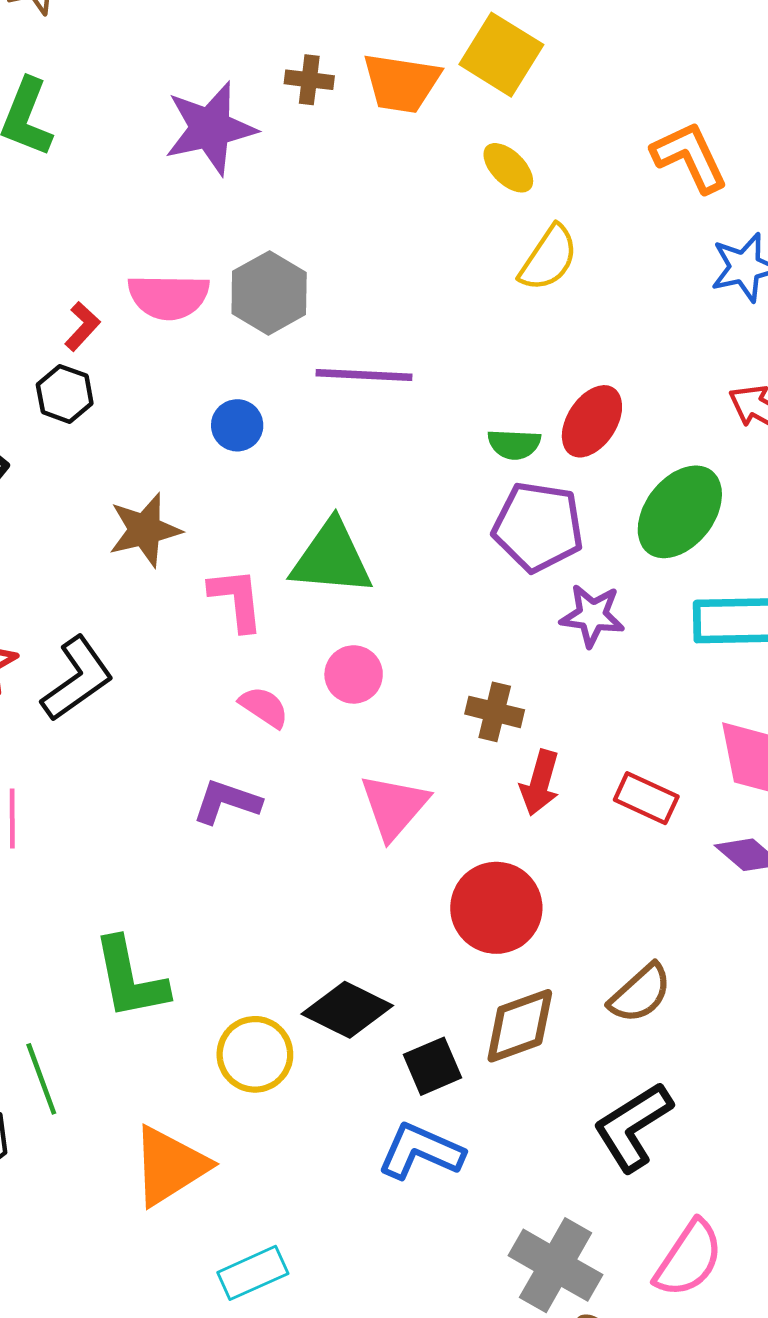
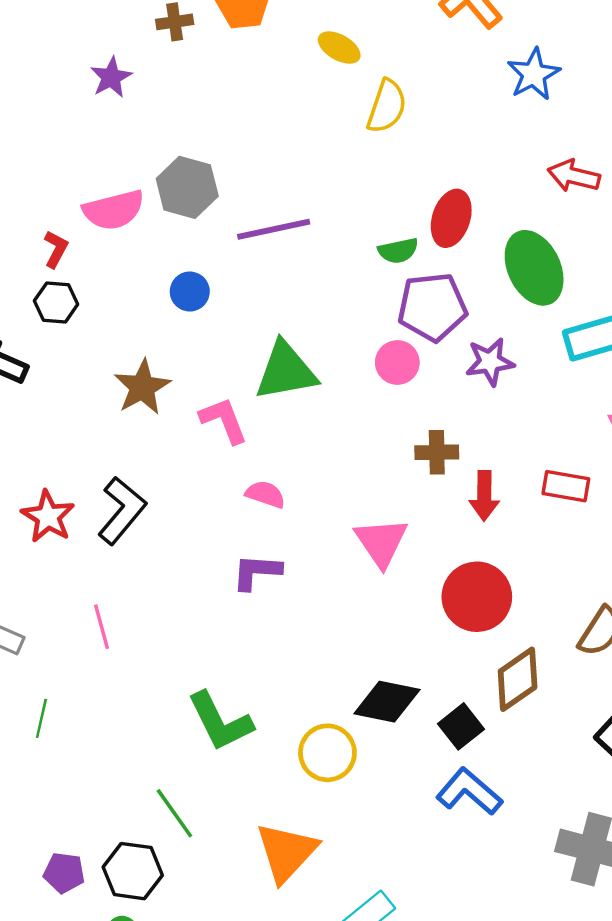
purple star: (210, 128) -> (111, 77), size x0.6
green ellipse: (680, 512) -> (534, 268), turned -48
pink circle: (354, 674) -> (397, 362), moved
blue L-shape: (421, 1151) -> (469, 792), turned 32

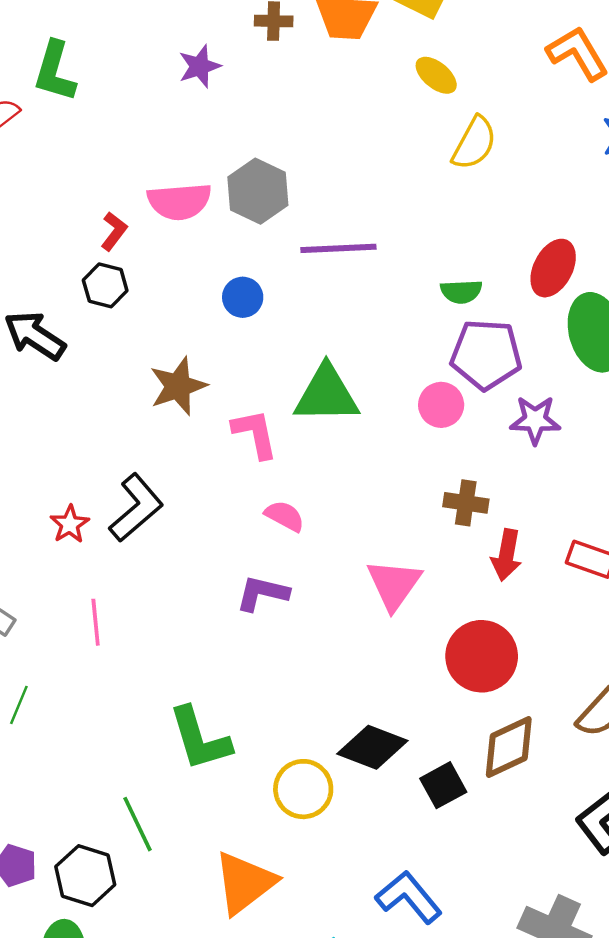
red ellipse: (451, 218) -> (553, 268), moved
red star: (48, 516) -> (70, 524), moved, size x0.7
blue L-shape: (469, 792) -> (409, 897), moved

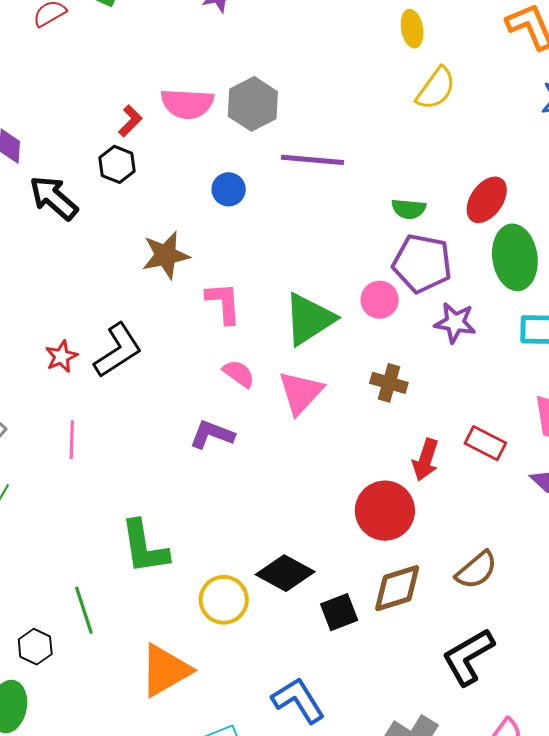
yellow ellipse: (436, 75) -> (412, 29), turned 33
green triangle: (326, 394) -> (309, 319), moved, turned -40
red arrow: (506, 555) -> (425, 460), moved
pink triangle: (394, 584) -> (301, 393), moved
black hexagon: (85, 876) -> (35, 647), size x0.7

